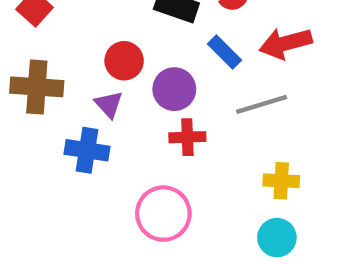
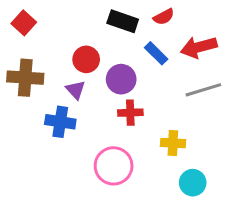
gray line: (262, 104) -> (203, 90), moved
yellow cross: (281, 181) -> (173, 143), moved

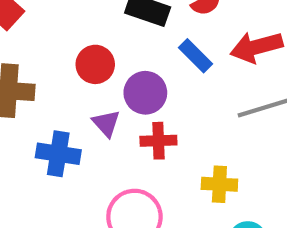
purple triangle: (75, 90) -> (106, 123), moved

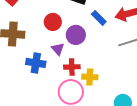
red cross: (158, 141) -> (72, 67), moved
yellow cross: (219, 184) -> (90, 77), moved

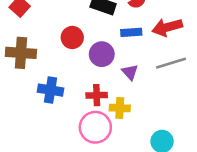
blue rectangle: (99, 18) -> (131, 32), turned -49
purple triangle: (58, 49) -> (130, 72), moved

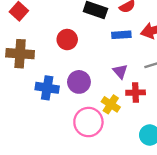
purple circle: (102, 54) -> (79, 82), moved
red cross: (97, 95) -> (136, 93), moved
yellow cross: (120, 108) -> (111, 104), turned 30

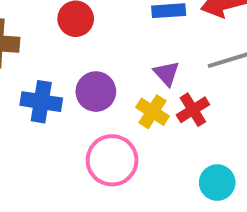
red cross: (136, 93) -> (193, 110), turned -30
yellow cross: (111, 104) -> (152, 112), moved

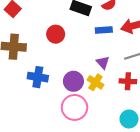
purple circle: (96, 92) -> (73, 81), moved
red cross: (193, 110) -> (128, 81), moved, turned 35

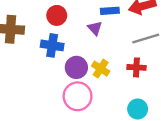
purple triangle: (103, 62) -> (95, 28), moved
blue cross: (38, 77) -> (52, 45), moved

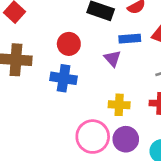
purple circle: (76, 67) -> (126, 139), moved
yellow cross: (101, 69) -> (119, 105), turned -30

